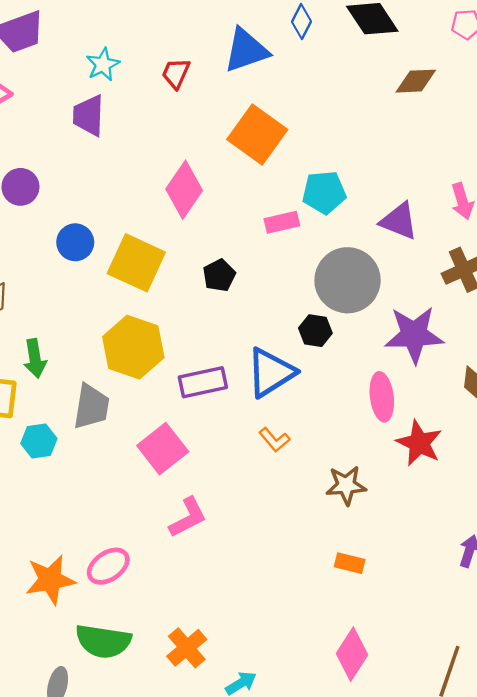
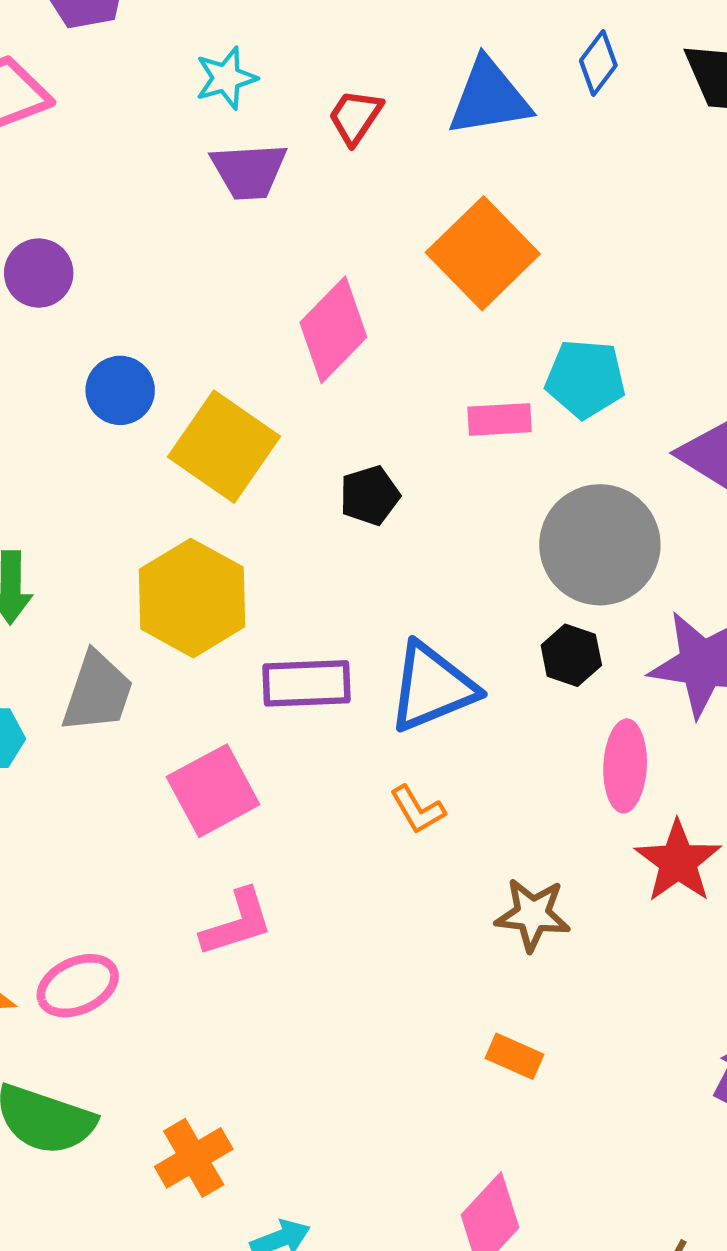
purple trapezoid: (89, 116) -> (249, 171), moved, turned -105
black hexagon: (315, 331) -> (571, 655), moved

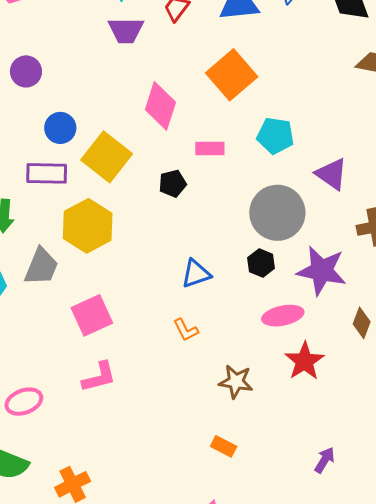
pink diamond: (333, 330) -> (160, 106), turned -30
pink rectangle: (500, 419) -> (210, 148), moved
purple rectangle: (306, 683) -> (47, 173), moved
blue triangle: (432, 687) -> (196, 274), size x0.7
pink ellipse: (625, 766) -> (283, 316), turned 72

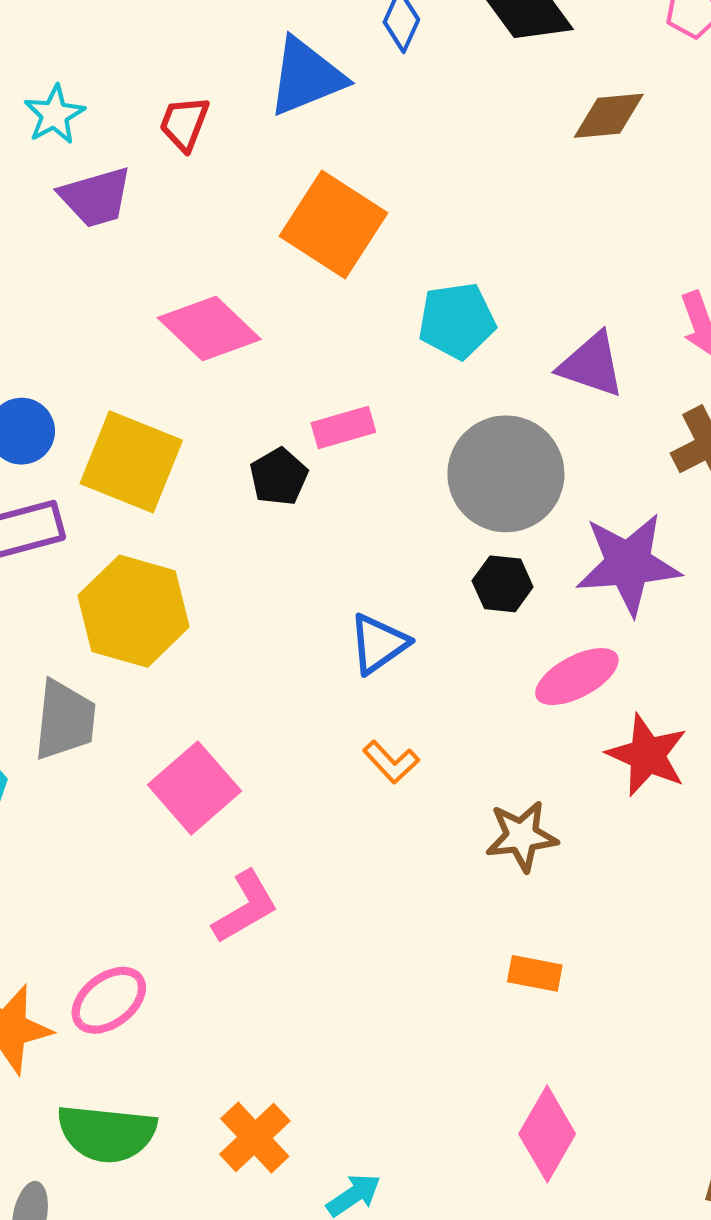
pink diamond: (160, 106) -> (209, 329), turned -48
pink rectangle: (210, 148) -> (343, 427), moved

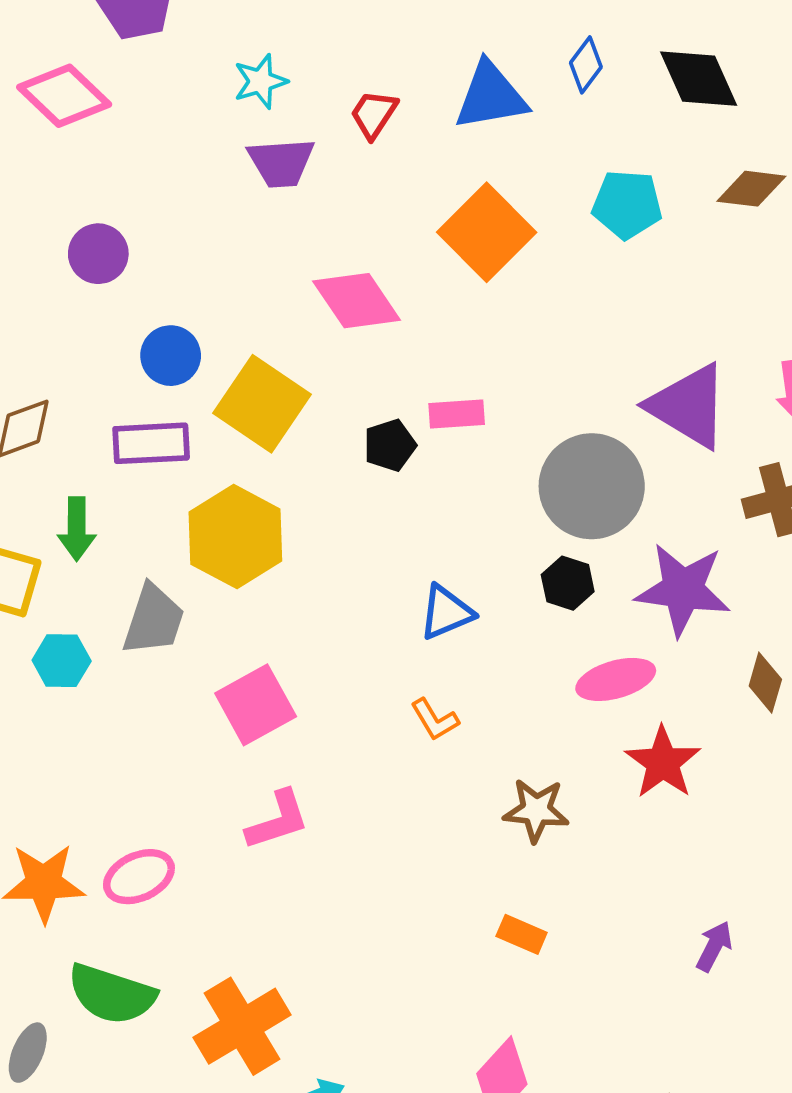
cyan pentagon: (457, 321) -> (627, 204), moved
purple triangle: (592, 365) -> (688, 406), size x1.4
orange cross: (255, 1138) -> (242, 1026), size x1.4

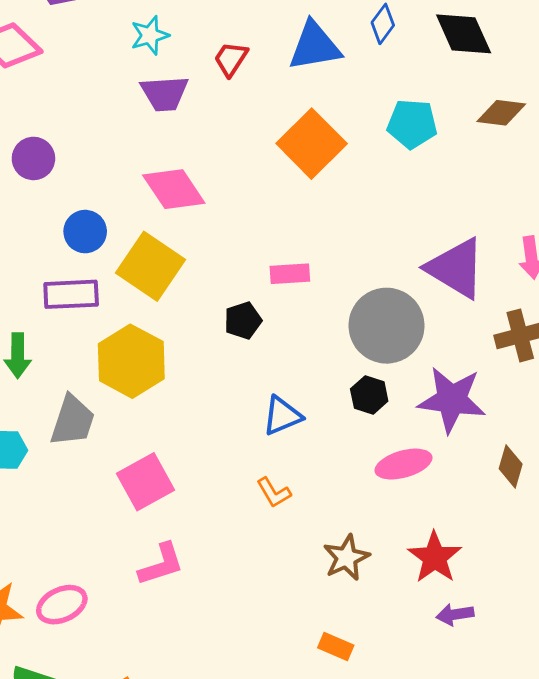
pink diamond: (357, 301) -> (174, 189), moved
black pentagon: (390, 445) -> (243, 321), moved
red star: (663, 762) -> (435, 557), moved
brown star: (536, 810) -> (346, 558), turned -30
purple arrow: (714, 946) -> (455, 614), moved, turned -126

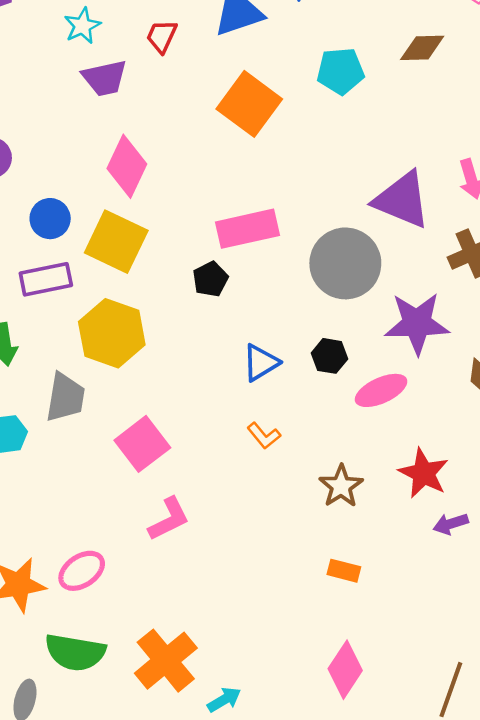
pink diamond: (174, 189) -> (127, 166), turned 68
pink rectangle: (290, 274) -> (248, 229), size x1.6
black hexagon: (369, 395) -> (329, 356), moved

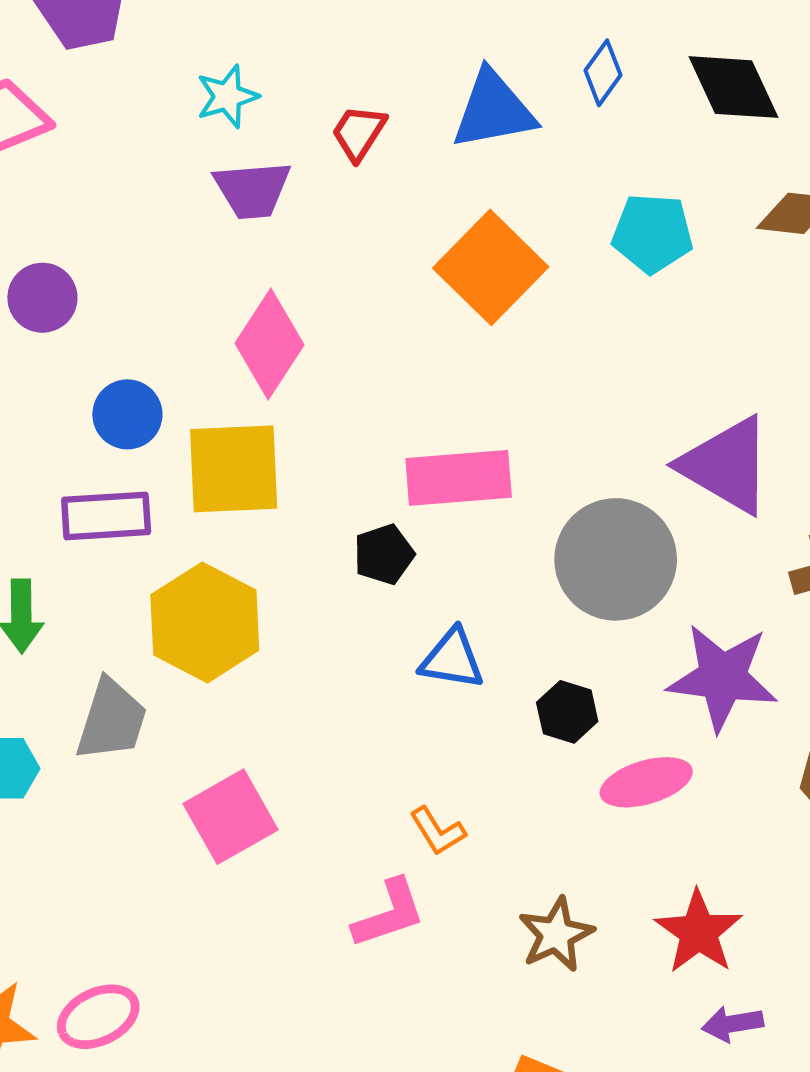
yellow square: (116, 242) -> (234, 469), turned -36
blue triangle: (261, 363) -> (452, 659), moved, turned 33
pink L-shape: (169, 519) -> (389, 914), moved

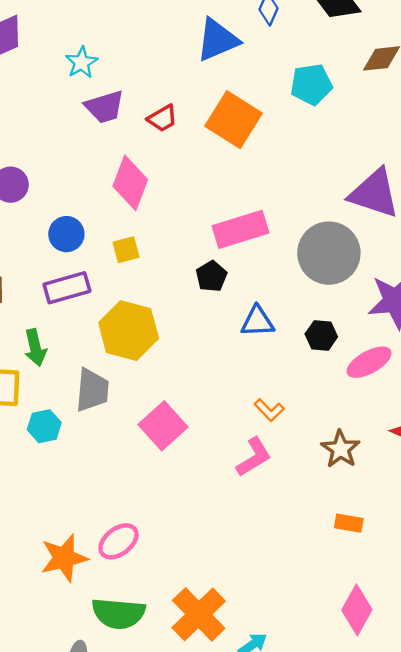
red trapezoid: (359, 133) -> (162, 118), moved, turned -140
yellow square: (234, 469) -> (126, 250), size x0.5

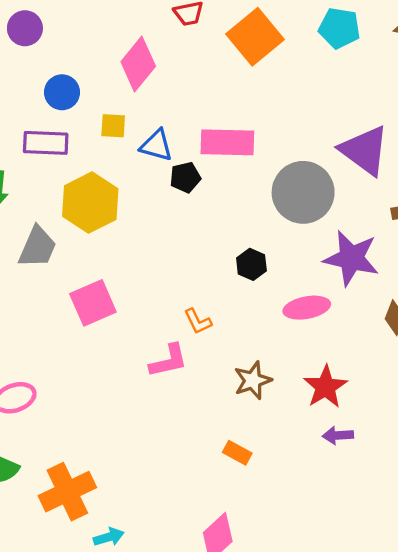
blue triangle: (257, 322) -> (156, 145), moved
black hexagon: (321, 335) -> (251, 264), moved

